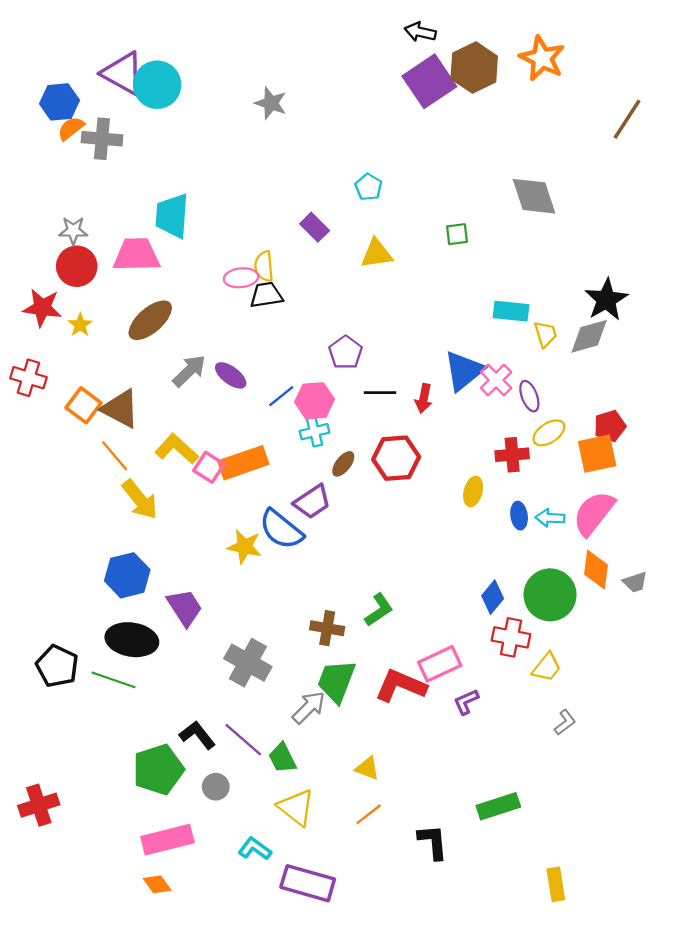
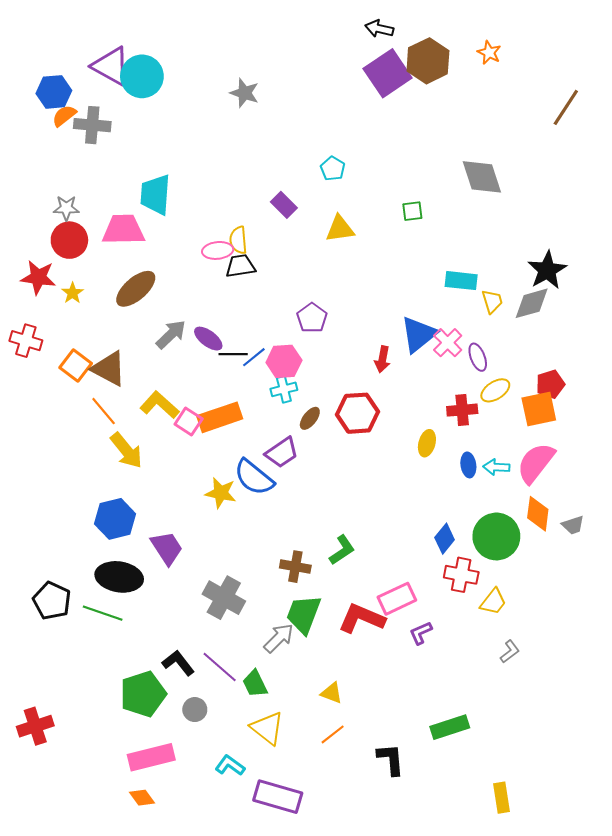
orange star: (542, 58) -> (489, 53), size x0.6
black line: (380, 393) -> (233, 354), moved

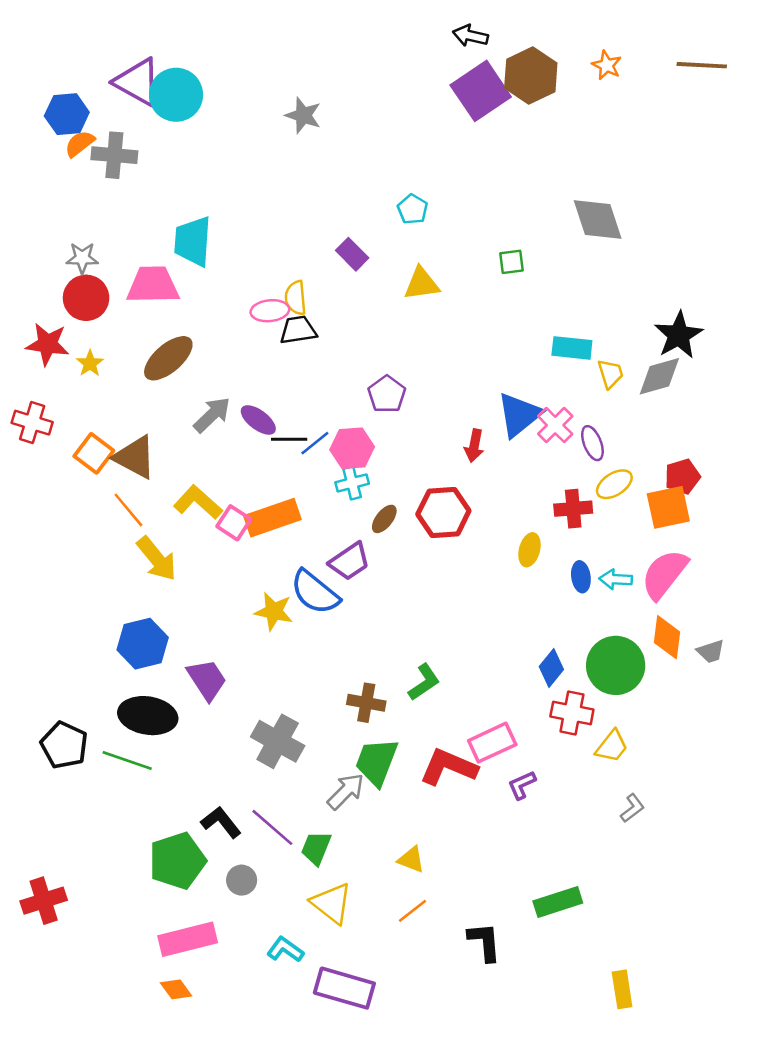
brown line: (566, 107) -> (702, 65), moved, turned 60
green trapezoid: (255, 684) -> (316, 848), turned 48

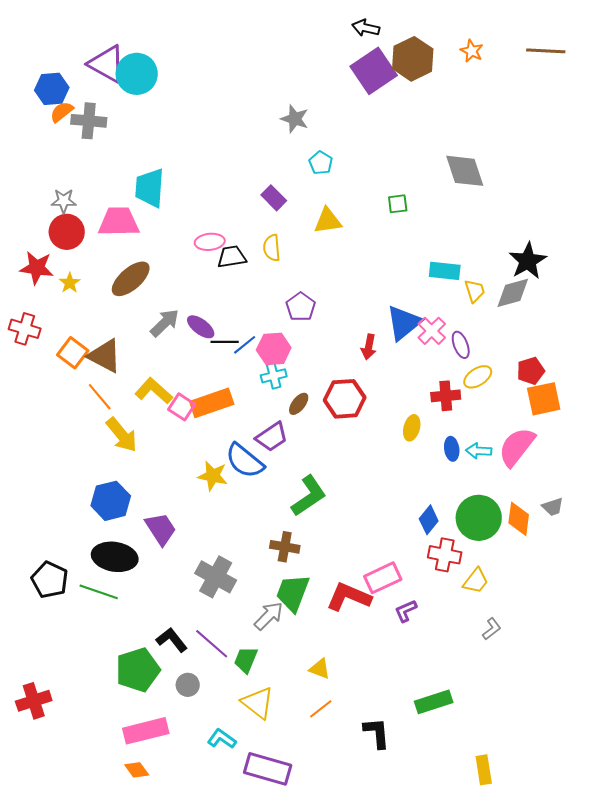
gray star: (303, 115) -> (295, 119), moved
yellow semicircle: (296, 298) -> (272, 248), moved
orange square: (668, 507) -> (544, 399), moved
orange diamond: (667, 637) -> (519, 519), moved
green L-shape: (424, 682) -> (309, 496), moved, size x1.4

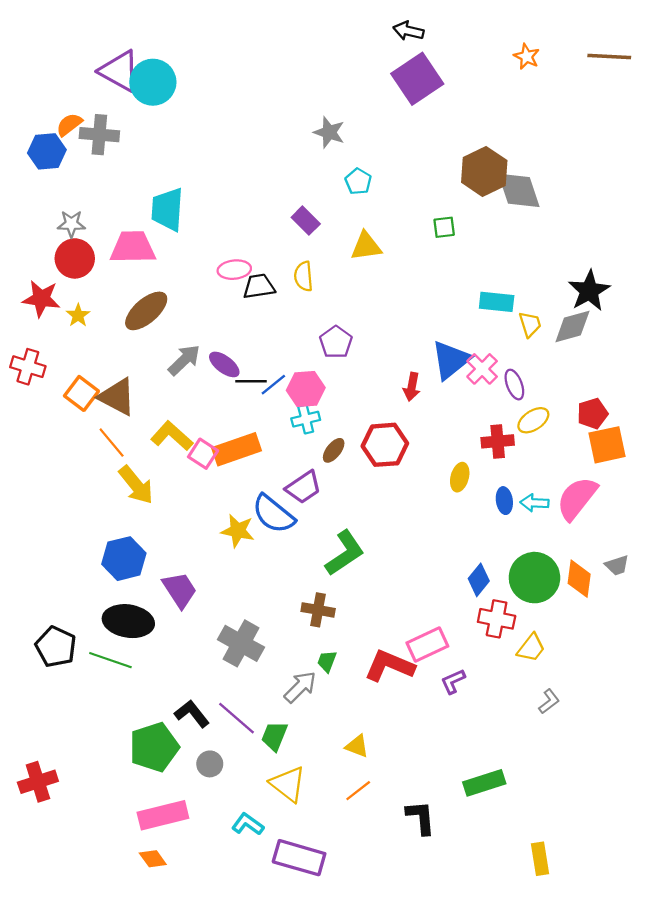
brown hexagon: (413, 59) -> (484, 171), moved
blue hexagon: (52, 89) -> (47, 151), moved
green trapezoid: (293, 593) -> (327, 661), size x0.5

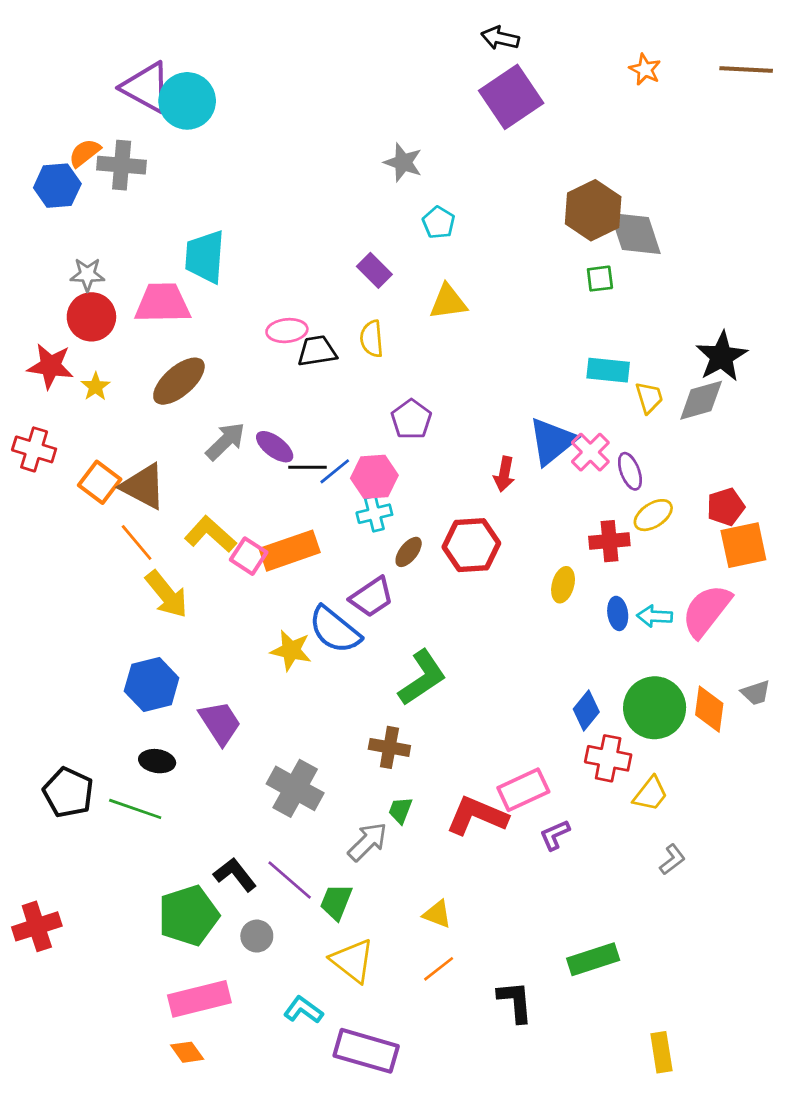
green square: (444, 227) -> (600, 279), moved
black ellipse: (128, 621) -> (157, 761), size x0.6
red cross: (38, 782) -> (37, 926), moved

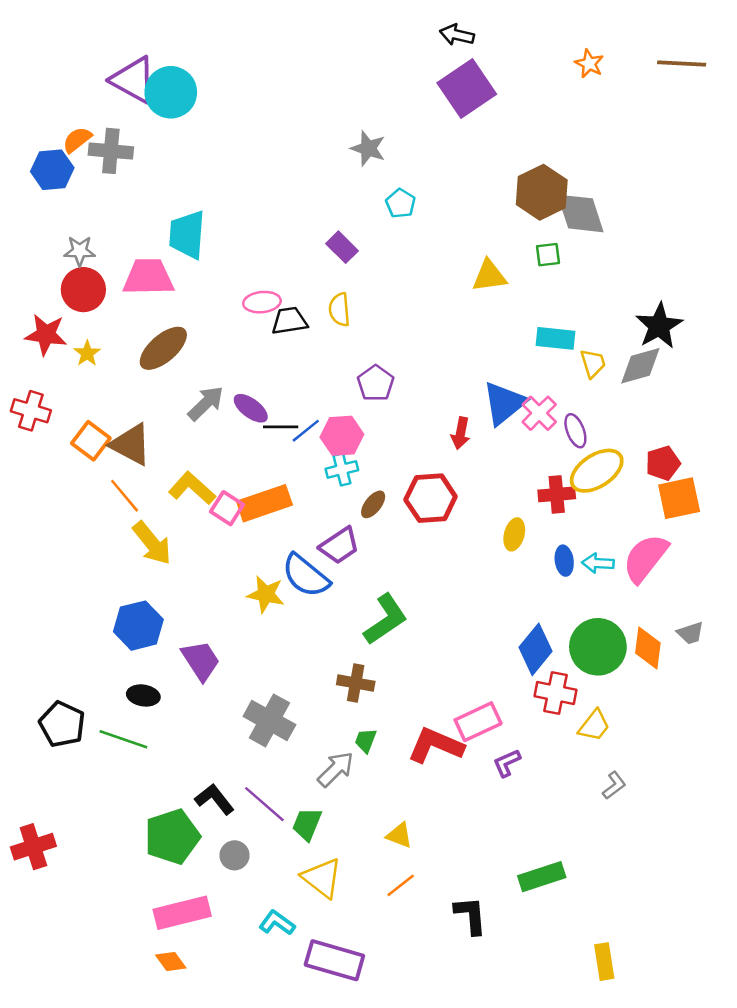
yellow triangle: (448, 302) -> (489, 276), moved
yellow ellipse: (653, 515) -> (597, 471), size x1.5
blue diamond: (586, 710) -> (535, 649), size x1.4

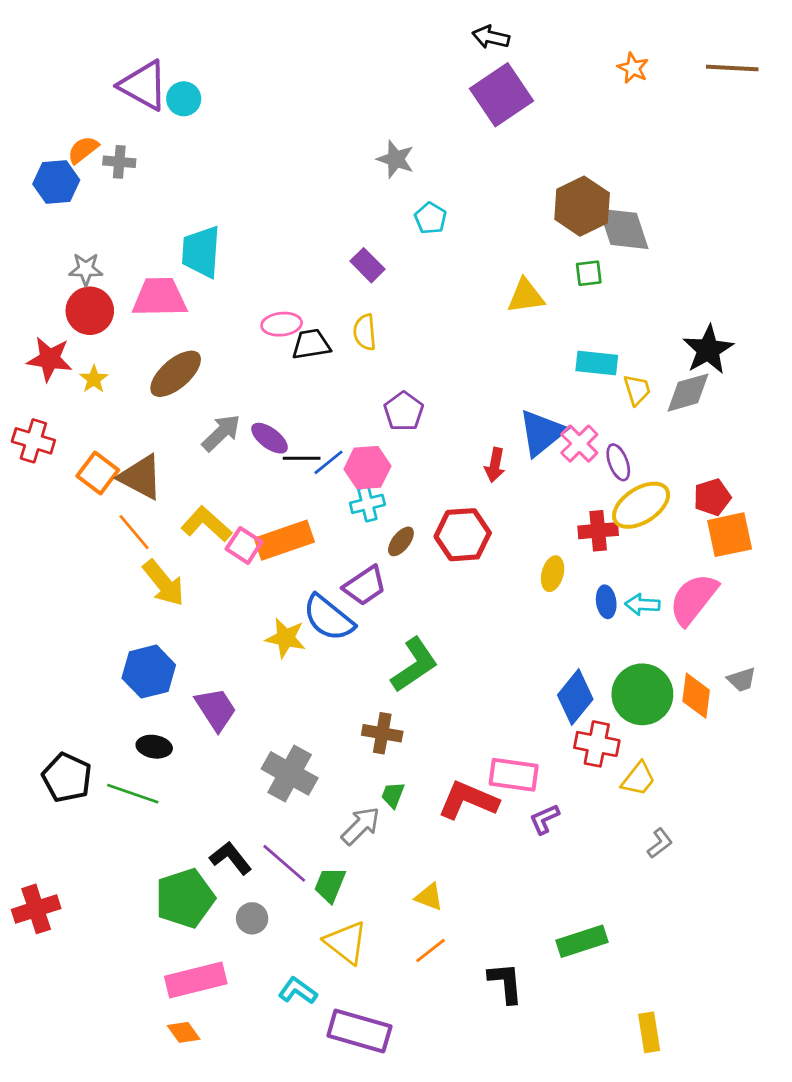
cyan circle: (171, 92) -> (184, 99), size x0.6
gray cross: (111, 151) -> (119, 162), size x0.7
pink rectangle: (478, 722) -> (514, 775), turned 33

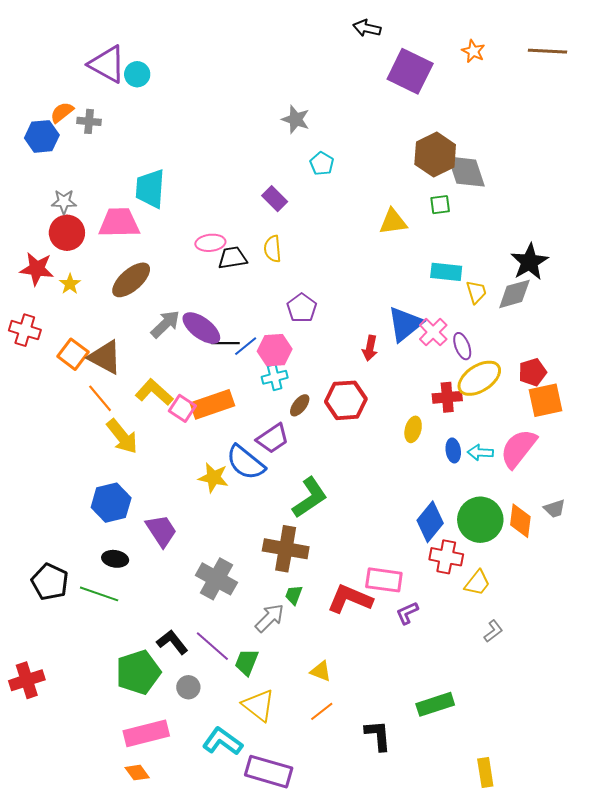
purple square: (502, 95) -> (410, 71), moved, turned -30
purple ellipse: (270, 438) -> (201, 328), size x1.4
brown cross: (382, 733) -> (286, 549), size x1.5
cyan L-shape: (298, 991) -> (222, 741), size x1.4

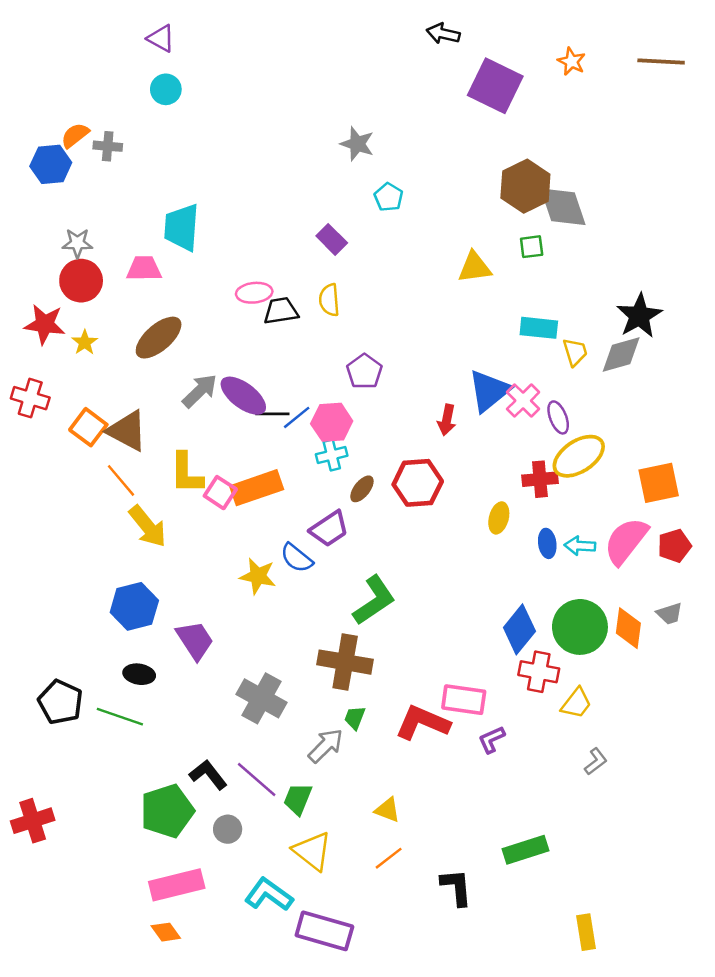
purple triangle: (107, 64) -> (161, 38), moved, size x0.6
pink trapezoid: (119, 223) -> (144, 269), size x0.7
red pentagon: (532, 372) -> (674, 546), moved
yellow L-shape: (154, 392) -> (186, 473), turned -132
blue semicircle: (246, 463) -> (297, 558), size x0.7

